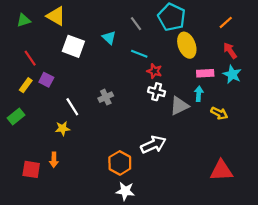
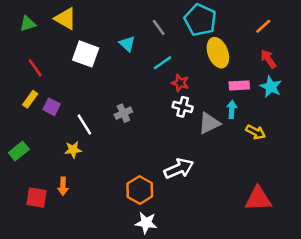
cyan line: (139, 54) -> (162, 63), turned -56
purple square: (46, 80) -> (52, 107), moved
green rectangle: (16, 117) -> (19, 151), moved

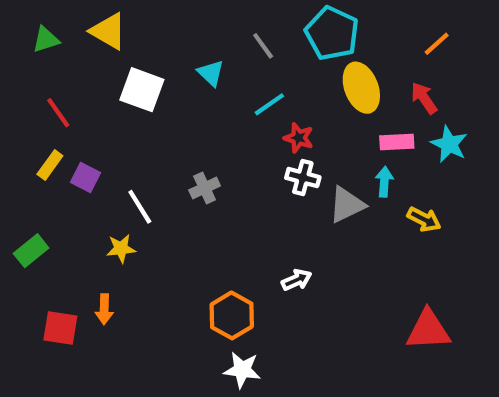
red arrow: (268, 59) -> (424, 98), moved
white arrow: (179, 169) -> (297, 280), size x0.6

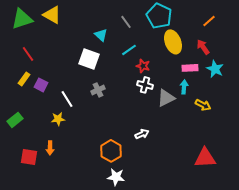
green triangle: (46, 40) -> (22, 19), size x1.6
white square: (142, 90) -> (89, 59), moved

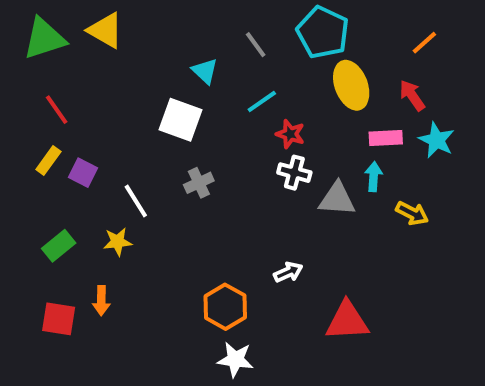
gray triangle: (166, 98) -> (337, 199), turned 30
green rectangle: (15, 120) -> (59, 246), moved
red triangle: (205, 158) -> (347, 321), moved

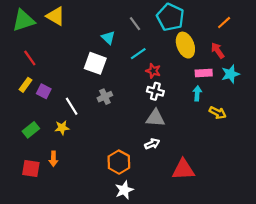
cyan star: (437, 140) -> (230, 74), turned 30
gray triangle: (337, 199) -> (155, 118), moved
white star: (235, 360) -> (124, 190), turned -30

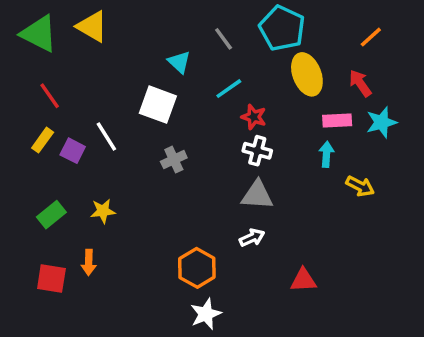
green triangle: (23, 20) -> (39, 34), turned 45
white line: (72, 106) -> (106, 136), moved
red triangle: (183, 170) -> (303, 280), size x0.7

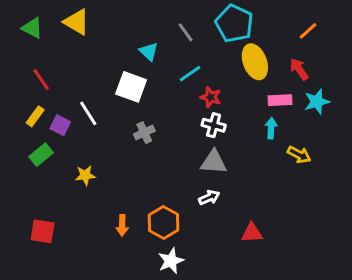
green triangle: (39, 34) -> (32, 28), size x0.7
green rectangle: (51, 215) -> (41, 155), moved
orange arrow: (89, 262) -> (122, 225), moved

